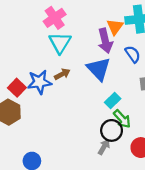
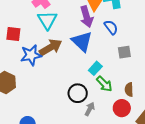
brown arrow: (62, 74) -> (51, 47), size x1.6
red square: (17, 88) -> (13, 34), moved, turned -35
black circle: (112, 130) -> (78, 93), moved

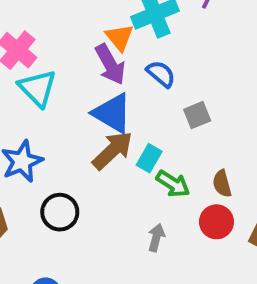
brown arrow: (51, 47) -> (113, 150), moved
black circle: (78, 93) -> (60, 212), moved

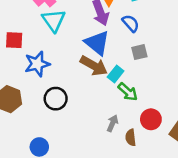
gray square: (197, 115) -> (139, 52), moved
brown arrow: (113, 150) -> (94, 66), turned 64
brown semicircle: (222, 184) -> (131, 138), moved

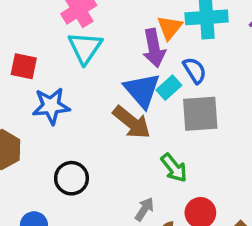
gray square: (139, 52) -> (200, 114), size x1.6
cyan rectangle: (116, 74) -> (169, 88), moved
black circle: (56, 99) -> (71, 178), moved

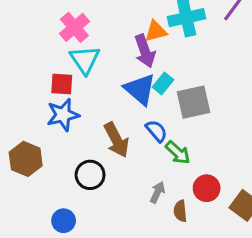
orange triangle: (170, 28) -> (156, 31), turned 45
red square: (24, 66) -> (62, 84), moved
blue semicircle: (195, 70) -> (156, 131), moved
brown arrow: (132, 122) -> (116, 140), moved, turned 32

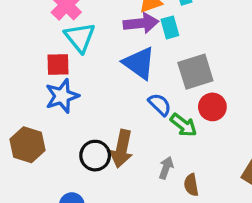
purple arrow: (145, 51) -> (141, 23), turned -72
cyan rectangle: (163, 83) -> (170, 27), moved, turned -50
brown arrow: (116, 140) -> (122, 149), moved, turned 44
red circle: (207, 188) -> (212, 107), moved

